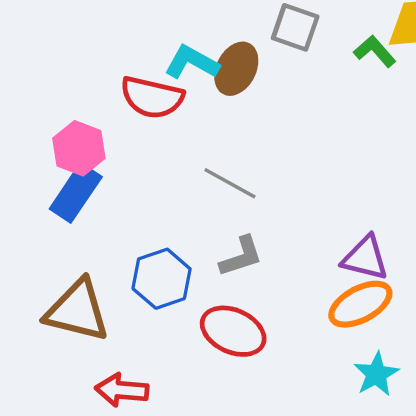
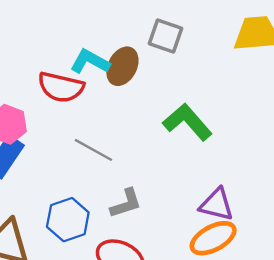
green L-shape: (375, 51) -> (188, 122), moved, size x1.6
gray line: (230, 183) -> (93, 150), moved

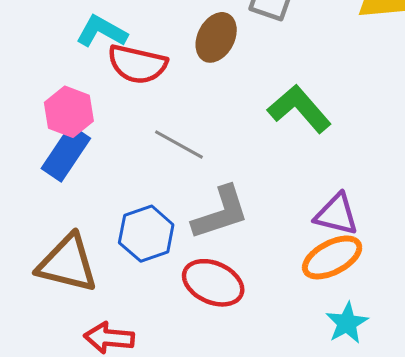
cyan L-shape: (90, 62) -> (102, 31), moved
gray L-shape: (126, 203) -> (221, 213), size x1.4

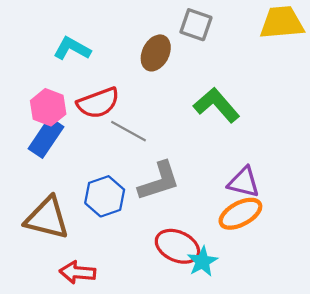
red semicircle: (137, 64) -> (98, 103), moved, turned -33
red ellipse: (213, 283) -> (177, 246), moved
cyan star: (347, 323) -> (202, 262), moved

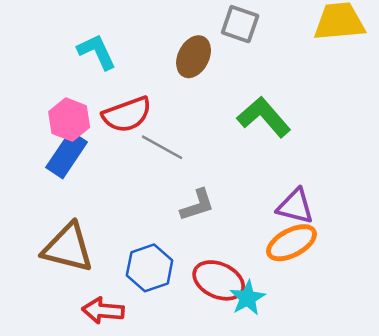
cyan L-shape: (72, 49) -> (97, 52), turned 36
gray L-shape: (159, 181) -> (197, 205), size x0.7
blue hexagon: (105, 196) -> (150, 268), moved

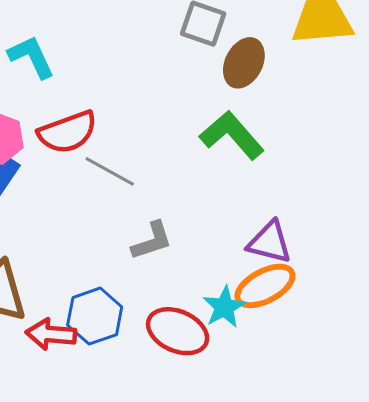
brown ellipse: (194, 57) -> (244, 63), moved
cyan star: (248, 298) -> (224, 307), moved
red arrow: (103, 311) -> (51, 334), moved

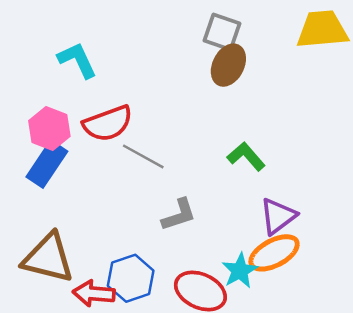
brown ellipse: (244, 63) -> (228, 65), moved
green L-shape: (232, 135) -> (246, 156), moved, size x0.7
purple triangle: (269, 242) -> (278, 216), turned -51

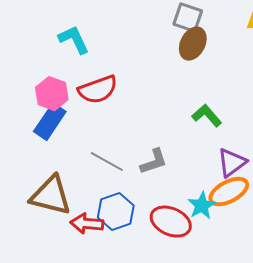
gray line: (143, 156) -> (107, 162), moved

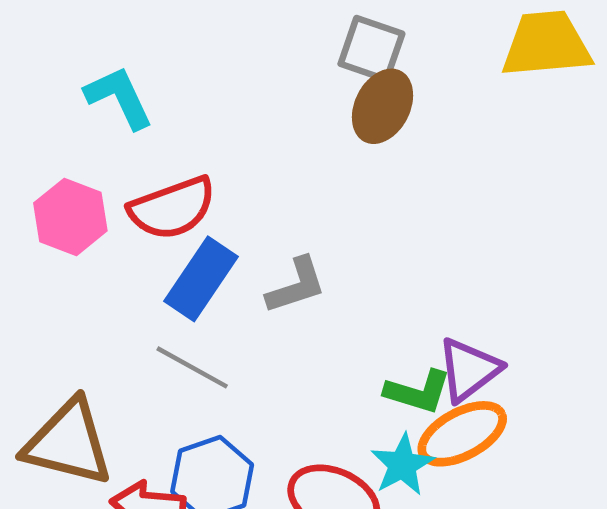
green L-shape: (207, 116) -> (418, 392), moved, turned 148
blue rectangle: (50, 122) -> (201, 279), moved
gray L-shape: (154, 162) -> (296, 286), moved

